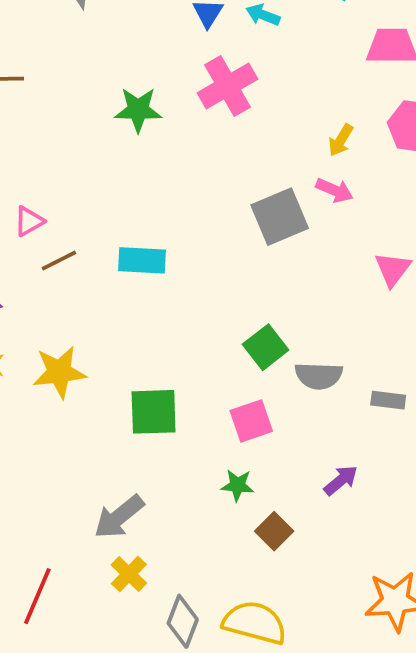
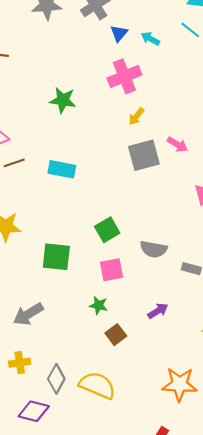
green star: (138, 110) -> (63, 100), moved
yellow arrow: (341, 140) -> (136, 116), moved
green square: (266, 347) -> (107, 230), moved
yellow cross: (129, 574) -> (20, 363), moved, turned 30

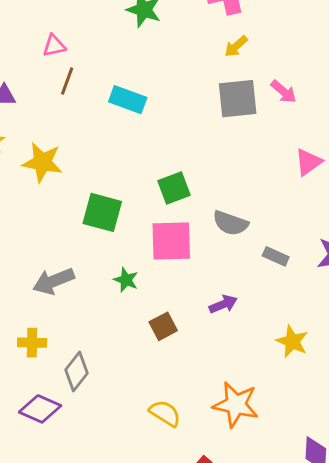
brown line: (14, 163) -> (67, 81), turned -60
pink square: (111, 270) -> (171, 241), size x1.4
green star: (98, 305) -> (126, 280), moved
yellow semicircle: (97, 385) -> (165, 413), moved, size x0.7

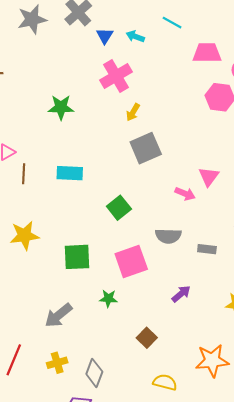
pink arrow: (284, 92) -> (185, 194), moved
green square: (174, 188) -> (119, 208), moved
brown square: (163, 326) -> (147, 338), moved

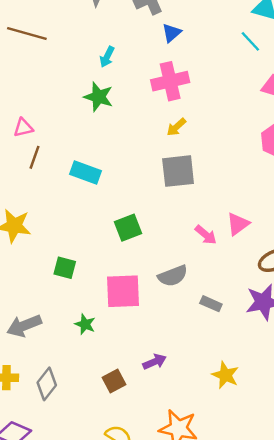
cyan arrow: (135, 36) -> (107, 57), moved, turned -102
gray semicircle: (168, 236) -> (173, 276), turned -40
green square: (77, 257) -> (65, 268), size x0.7
purple arrow: (181, 294) -> (155, 362), moved
gray diamond: (94, 373) -> (47, 384), moved

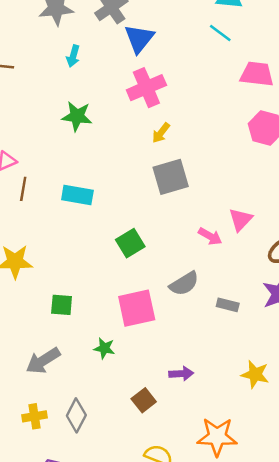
blue triangle: (172, 33) -> (139, 39), size x1.5
cyan arrow: (107, 57) -> (73, 56), moved
green square: (65, 268) -> (62, 305), moved
purple arrow: (155, 362) -> (181, 374), turned 30

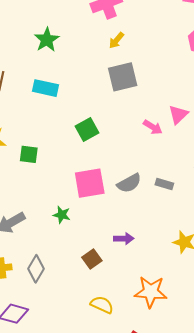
green star: (77, 116) -> (47, 40), moved, turned 30
gray semicircle: (184, 284) -> (129, 183), moved
green square: (62, 305) -> (29, 154), moved

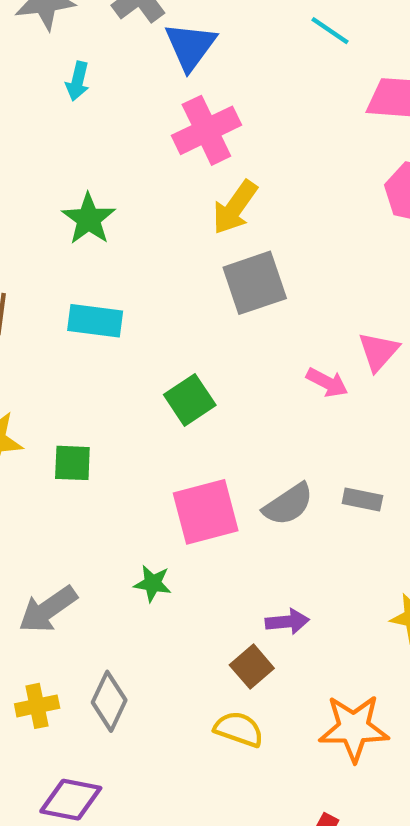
yellow arrow: (116, 40) -> (235, 207), size x1.5
brown square: (92, 259) -> (252, 667), moved
yellow semicircle: (102, 305) -> (239, 729), moved

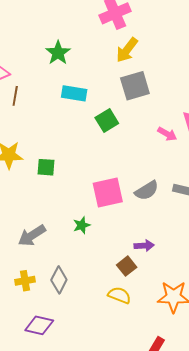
cyan rectangle: (95, 321) -> (74, 93), moved
green square: (190, 400) -> (107, 121), moved
green star: (153, 583) -> (82, 225), turned -30

